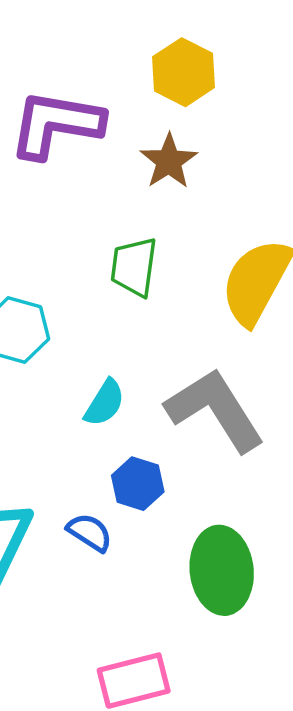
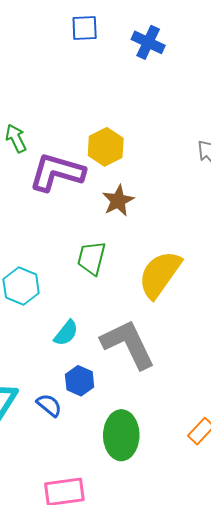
yellow hexagon: (184, 72) -> (106, 147), moved

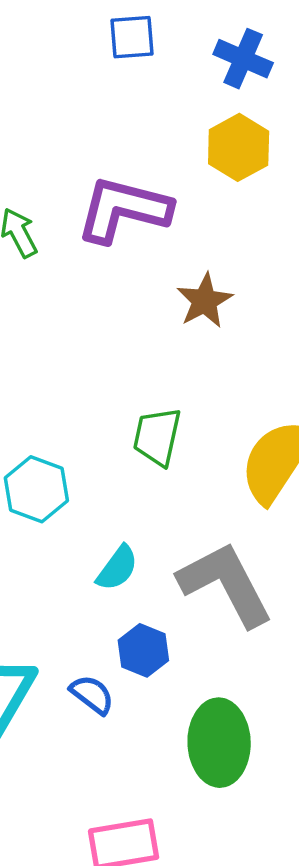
yellow hexagon: (106, 147) -> (239, 147), moved
purple L-shape: (57, 172) -> (124, 210), moved
brown star: (118, 201) -> (205, 301), moved

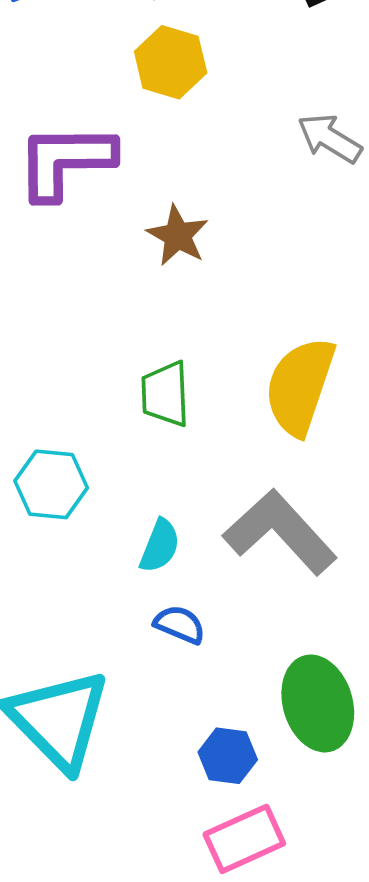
blue hexagon: (143, 650) -> (228, 756), moved
blue semicircle: (92, 695) -> (180, 625), moved

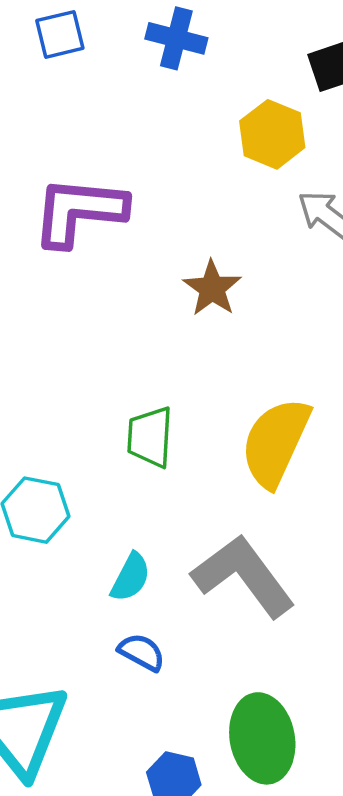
yellow hexagon: (171, 62) -> (272, 134), moved
brown star: (178, 236) -> (212, 288), moved

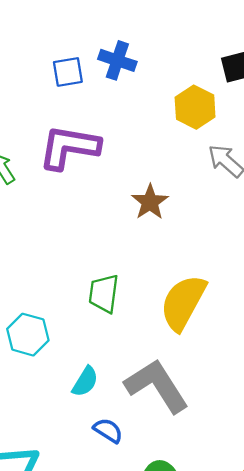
blue square: (60, 34) -> (68, 72), moved
blue cross: (176, 38) -> (117, 60), moved
blue semicircle: (142, 652) -> (108, 430), moved

